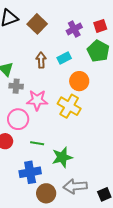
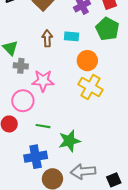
cyan rectangle: (64, 58) -> (71, 36), turned 32
yellow cross: (69, 106) -> (90, 87), moved

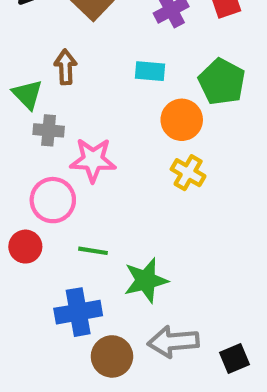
green pentagon: (107, 29) -> (222, 82), moved
brown arrow: (47, 38) -> (66, 67), moved
yellow cross: (90, 87) -> (188, 173), size x0.7

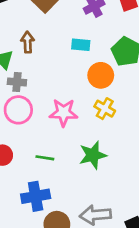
pink star: (93, 160) -> (64, 113), moved
pink circle: (53, 200) -> (18, 110), moved
green star: (146, 280) -> (93, 155), moved

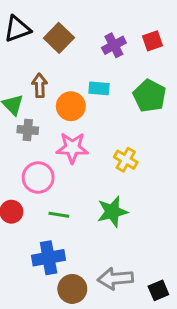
orange circle: (101, 75) -> (71, 106), moved
pink circle: (18, 110) -> (38, 178), moved
pink star: (64, 113) -> (72, 148), moved

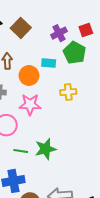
green pentagon: (150, 96) -> (74, 53), moved
yellow cross: (126, 160) -> (68, 92), moved, turned -35
green star: (112, 212) -> (46, 149), moved

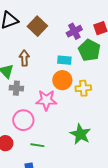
orange circle: (29, 75) -> (62, 80), moved
green star: (46, 149) -> (80, 134), moved, turned -30

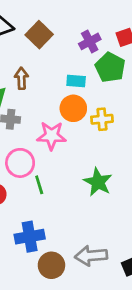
green line: (37, 145) -> (39, 185), moved, turned 64

